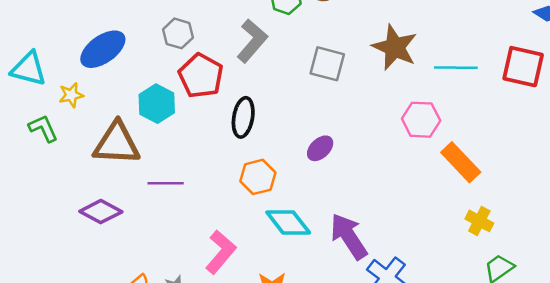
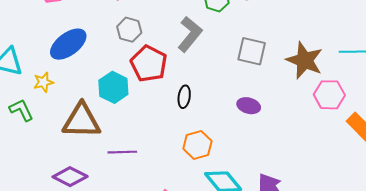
brown star: (395, 47) -> (305, 60), moved
black ellipse: (243, 117) -> (184, 97), size x0.7
purple ellipse: (320, 148) -> (249, 106), moved, turned 60

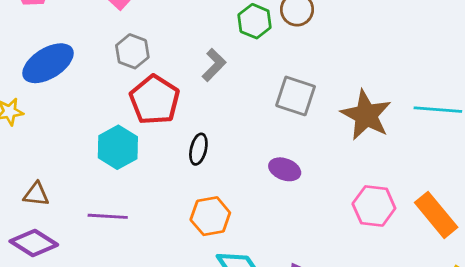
gray L-shape: (190, 34) -> (214, 65), size x0.7
cyan hexagon: (113, 87) -> (118, 147), moved
pink hexagon: (329, 95) -> (374, 206), moved
brown triangle: (82, 121) -> (36, 194), moved, size x0.5

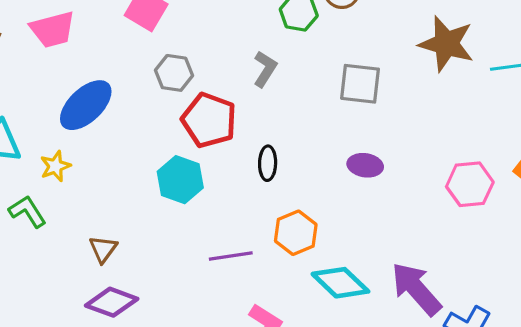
brown star: (366, 115) -> (446, 44), moved
brown triangle: (36, 194) -> (103, 249), turned -48
purple line: (108, 216) -> (231, 256), moved

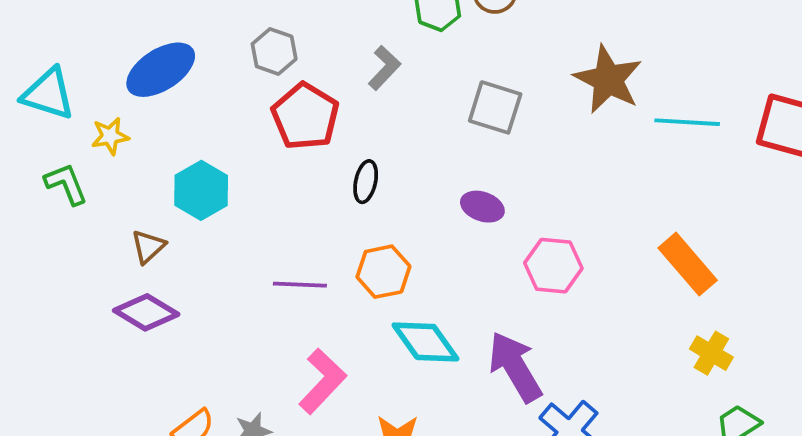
cyan hexagon: (180, 180) -> (201, 190), moved
pink hexagon: (470, 184) -> (553, 266), moved

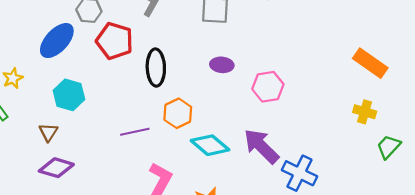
blue ellipse: (161, 70) -> (57, 41), moved
black ellipse: (366, 182) -> (156, 68), size x1.6
orange rectangle: (688, 264) -> (370, 63), moved

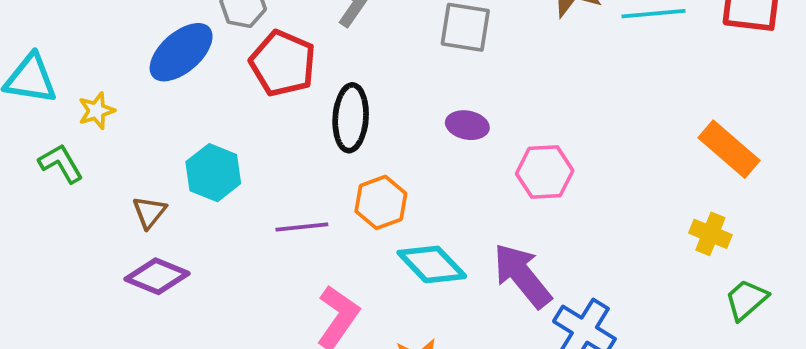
cyan hexagon: (69, 95) -> (213, 173), moved

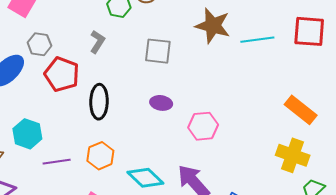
orange hexagon: (381, 202) -> (100, 156), moved
purple line: (302, 227) -> (57, 162), moved
yellow cross: (710, 234) -> (293, 155), size x1.5

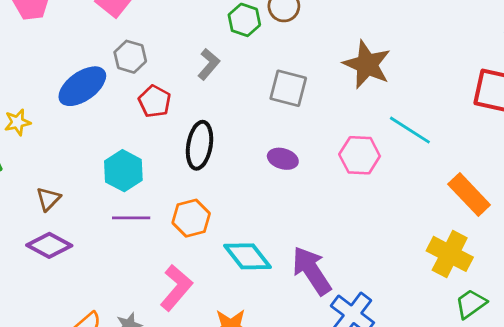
cyan line: (257, 40) -> (410, 130), moved, turned 32
red pentagon: (62, 74) -> (155, 101), size x0.7
pink hexagon: (203, 126) -> (360, 155), moved
cyan hexagon: (27, 134) -> (123, 171), moved

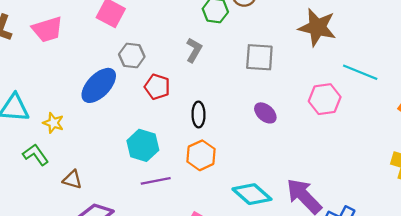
yellow star: (17, 122) -> (53, 123), turned -30
black ellipse: (200, 145) -> (199, 114), size x0.7
purple ellipse: (283, 159) -> (265, 113), turned 35
brown triangle: (48, 199) -> (72, 180), moved, turned -48
orange hexagon: (191, 218) -> (201, 155), moved

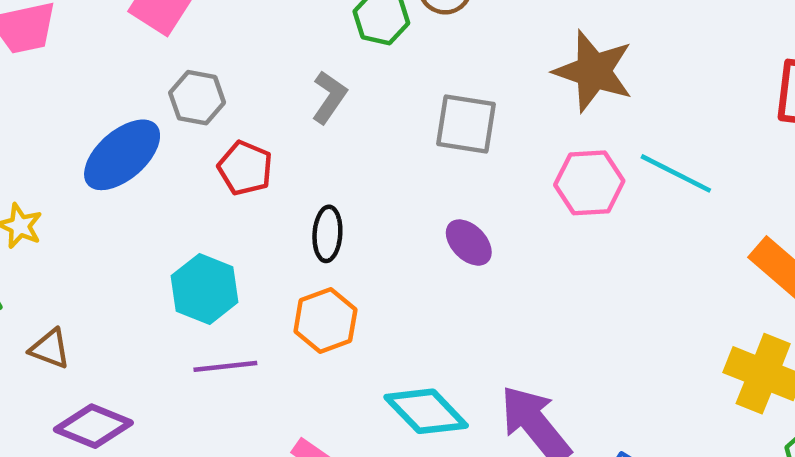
pink hexagon: (325, 99) -> (589, 183), moved

